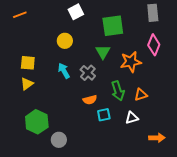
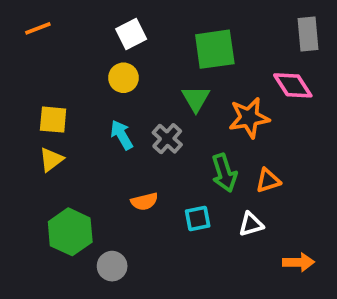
white square: (76, 12) -> (131, 34), moved
gray rectangle: (153, 13) -> (308, 34), moved
pink diamond: (154, 45) -> (293, 85), turned -55
orange semicircle: (90, 100) -> (144, 201), moved

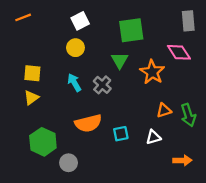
orange star: (249, 118) -> (152, 72), turned -30
green arrow: (224, 173) -> (188, 115), moved
orange semicircle: (144, 201) -> (88, 123), size x1.6

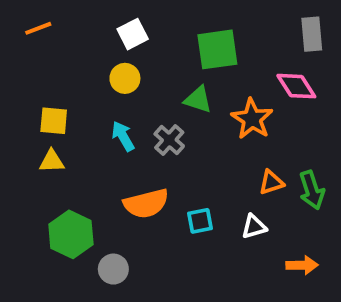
green triangle: (120, 60) -> (198, 100), turned -42
yellow triangle: (31, 98) -> (52, 161), turned 35

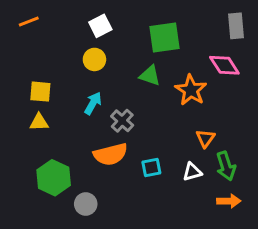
cyan arrow: (123, 136) -> (93, 103), turned 60
gray cross: (169, 140) -> (122, 121), moved
orange triangle: (271, 182) -> (205, 138), turned -36
green arrow: (312, 190) -> (226, 166), moved

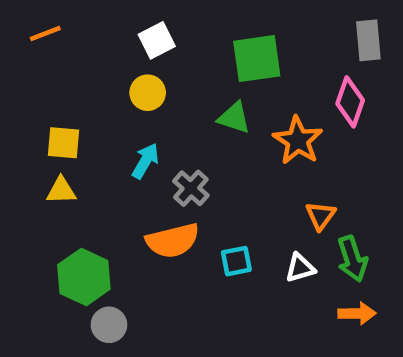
pink diamond: (224, 65) -> (350, 102), turned 52
gray circle: (86, 204) -> (109, 325), moved

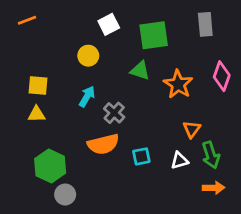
white square: (157, 40) -> (109, 24), moved
gray rectangle: (368, 40) -> (205, 24), moved
pink diamond: (350, 102) -> (222, 76), moved

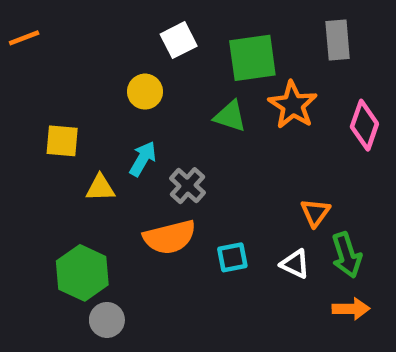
orange line: (27, 20) -> (24, 38), moved
orange star: (178, 84) -> (293, 105), moved
yellow triangle: (37, 114) -> (100, 188), moved
white triangle: (179, 160) -> (295, 264), turned 42

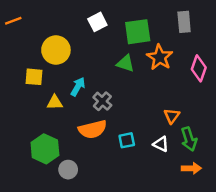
yellow circle: (145, 92) -> (56, 50), moved, size x1.5
gray circle: (107, 320) -> (68, 170), moved

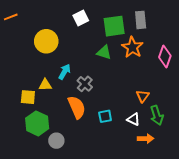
gray rectangle: (184, 22) -> (141, 20), moved
yellow square: (34, 77) -> (28, 97), moved
orange semicircle: (93, 129) -> (77, 107), turned -100
orange arrow: (191, 168) -> (146, 139), moved

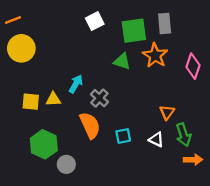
yellow circle: (46, 41) -> (21, 48), moved
yellow square: (28, 97) -> (31, 102), moved
orange arrow: (146, 139) -> (193, 160), moved

